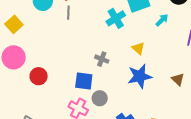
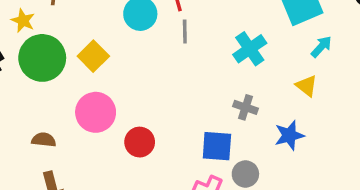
cyan cross: (116, 18) -> (250, 49), moved
cyan arrow: (162, 20) -> (321, 47), moved
blue star: (140, 76) -> (289, 135), moved, size x0.7

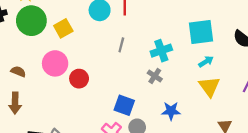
gray line: (185, 31) -> (121, 45), moved
yellow triangle: (307, 86) -> (209, 87), moved, size x1.5
gray cross: (245, 107) -> (155, 76), moved
red circle: (140, 142) -> (79, 79), moved

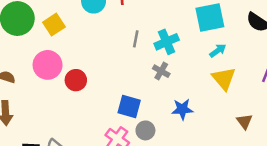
gray line: (121, 45) -> (136, 39), moved

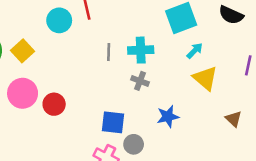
cyan cross: (167, 42) -> (141, 50), turned 30

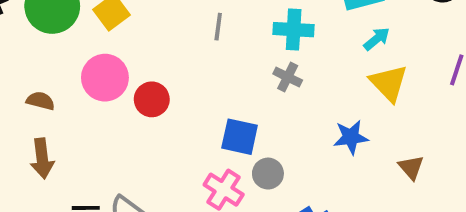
gray line: (109, 52) -> (218, 27), moved
blue star: (168, 117) -> (351, 137), moved
brown triangle: (234, 119) -> (411, 167), moved

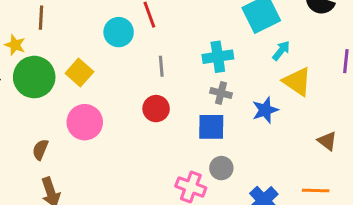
red circle: (152, 99) -> (156, 109), moved
brown semicircle: (40, 101) -> (40, 150), turned -70
blue square: (240, 137) -> (211, 127), moved
blue star: (351, 137) -> (265, 110), moved

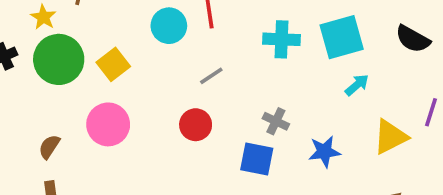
cyan cross: (218, 57) -> (282, 39), moved
gray line: (161, 66) -> (211, 76), turned 50
yellow triangle: (297, 82) -> (390, 137), moved, turned 48

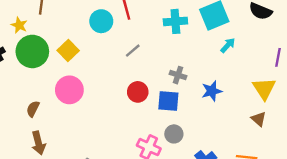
red circle: (196, 125) -> (138, 92), moved
yellow triangle: (390, 137) -> (264, 89), moved, turned -30

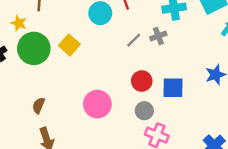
gray cross: (178, 75) -> (158, 36), moved, turned -35
pink circle: (69, 90) -> (97, 104), moved
gray circle: (174, 134) -> (144, 111), moved

